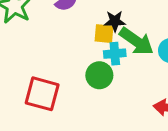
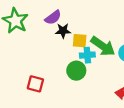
black star: (115, 21) -> (63, 31), moved
red square: (42, 94) -> (35, 84), size x0.7

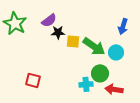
cyan cross: (87, 55) -> (86, 84), moved
green circle: (76, 71) -> (100, 73), moved

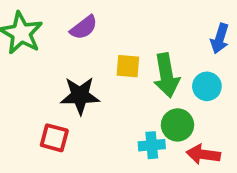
black star: (58, 32) -> (80, 96), moved, size x1.5
green arrow: (94, 46) -> (166, 75), turned 45

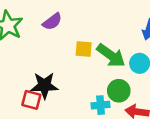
green arrow: (166, 75) -> (111, 56), turned -44
black star: (80, 96) -> (44, 86), moved

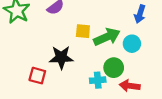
green arrow: (111, 56) -> (107, 37), turned -60
black star: (44, 86) -> (61, 57), moved

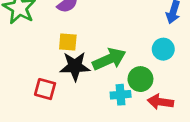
yellow square: (83, 31) -> (68, 42), moved
green arrow: (107, 37) -> (109, 59), moved

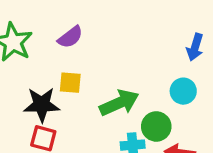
black star: (75, 66) -> (42, 105), moved

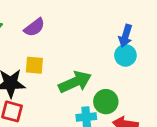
blue arrow: (195, 47) -> (125, 36), moved
cyan circle: (183, 91) -> (125, 55), moved

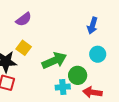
cyan circle: (125, 55) -> (98, 54), moved
yellow square: (34, 65) -> (24, 48), turned 32

